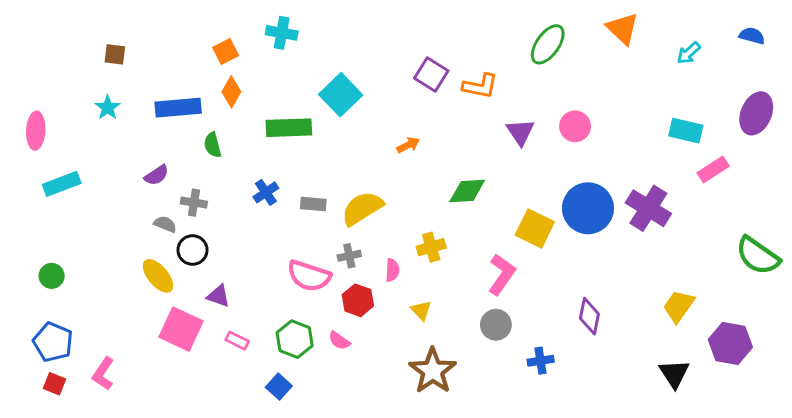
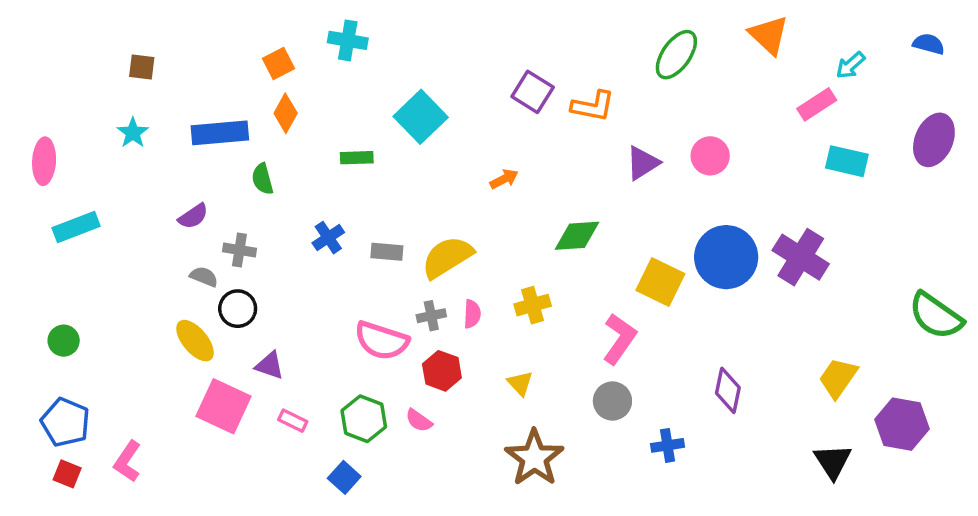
green rectangle: (289, 128) -> (357, 158), size x0.6
purple triangle: (520, 132) -> (643, 163), turned 32
pink rectangle: (713, 169) -> (817, 104), moved
pink semicircle: (392, 270) -> (472, 314), moved

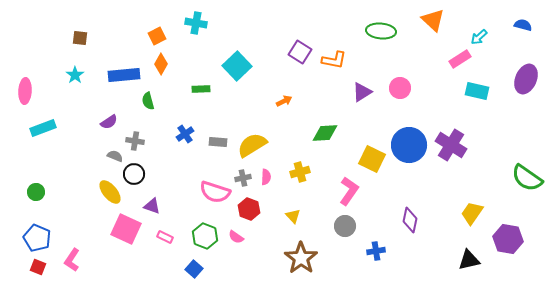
green ellipse: (676, 55) -> (381, 31), turned 60
black triangle: (833, 461) -> (469, 260), turned 50

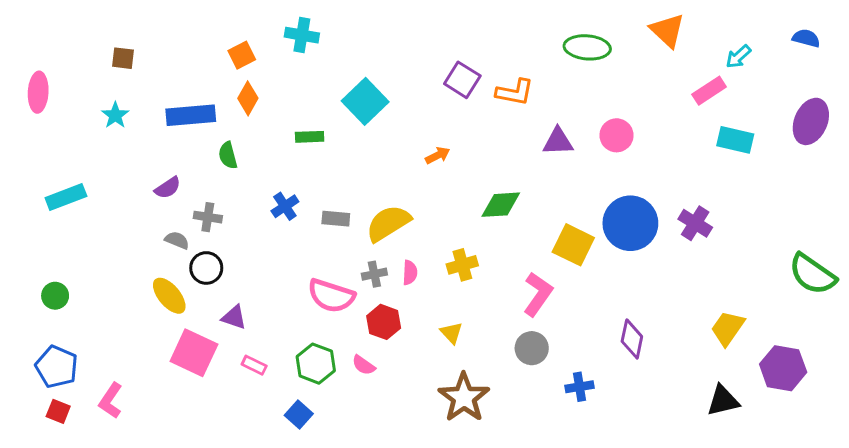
pink ellipse: (25, 91) -> (38, 92), moved
purple triangle: (362, 92) -> (558, 141), turned 30
purple cross: (451, 145) -> (695, 223), size x0.7

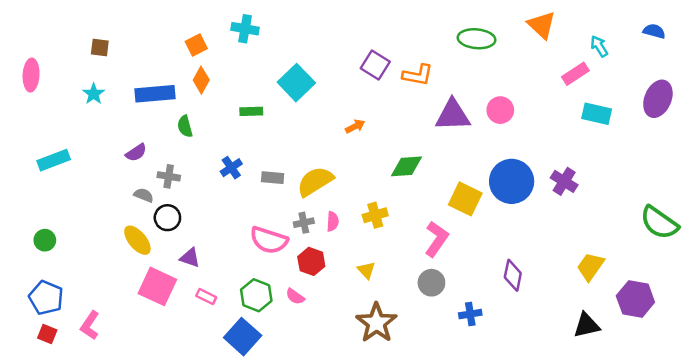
cyan arrow: (738, 57) -> (599, 46), turned 100
purple triangle: (558, 141) -> (453, 115), size x1.4
blue square: (299, 414) -> (243, 337), size x1.6

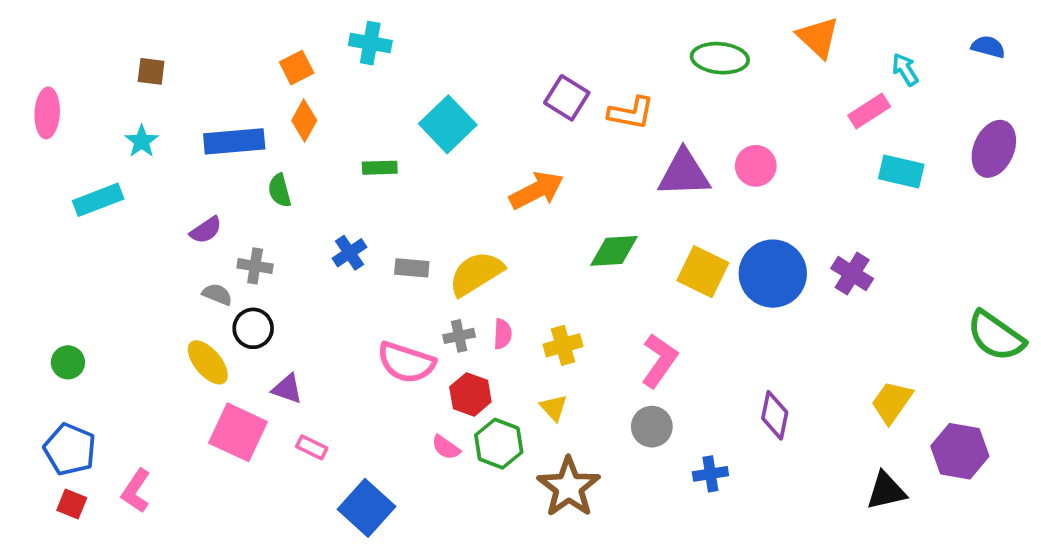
orange arrow: (355, 126) -> (537, 190), size x1.8
cyan rectangle: (54, 160) -> (98, 200), moved
yellow square: (465, 199) -> (703, 272), moved
yellow cross: (375, 215) -> (563, 345), moved
green hexagon: (256, 295) -> (499, 444), moved

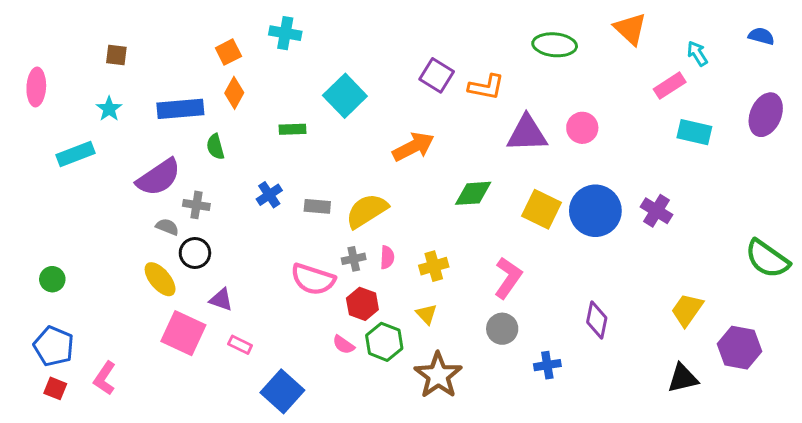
purple semicircle: (206, 230) -> (159, 177), size x1.8

